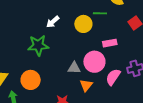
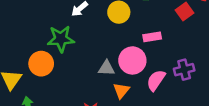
orange circle: (31, 80) -> (41, 64), moved

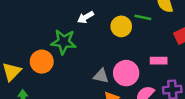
pink rectangle: (152, 37) -> (159, 61), moved

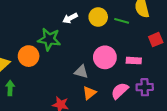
yellow circle: (121, 26) -> (98, 17), moved
pink circle: (126, 73) -> (105, 57), moved

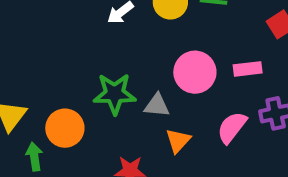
green star: (49, 39) -> (115, 94), moved
orange circle: (29, 56) -> (65, 128), moved

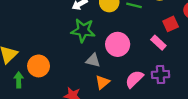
pink rectangle: (248, 69) -> (158, 43), moved, turned 42
green star: (115, 94) -> (83, 30), moved

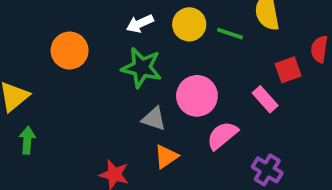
orange circle: (39, 66) -> (70, 51), moved
purple cross: (161, 74) -> (267, 170), moved, turned 30
pink semicircle: (134, 79) -> (222, 135), moved

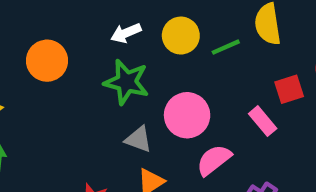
green line: (230, 34) -> (226, 47), turned -44

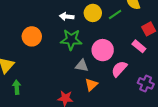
white arrow: (126, 33) -> (67, 17), turned 40

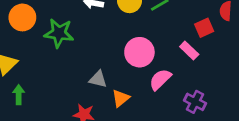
orange circle: (32, 36) -> (22, 17), moved
green star: (71, 40) -> (59, 33), moved
gray triangle: (82, 66) -> (98, 79), moved

